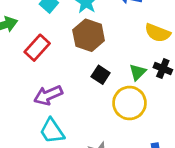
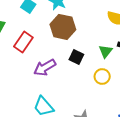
purple arrow: (48, 95) -> (45, 68), moved
yellow circle: (129, 103) -> (102, 77), size x0.6

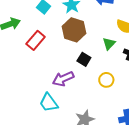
green triangle: (106, 51) -> (109, 44), moved
purple arrow: (45, 68) -> (63, 79), moved

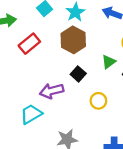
cyan trapezoid: (49, 103) -> (31, 114), turned 85

